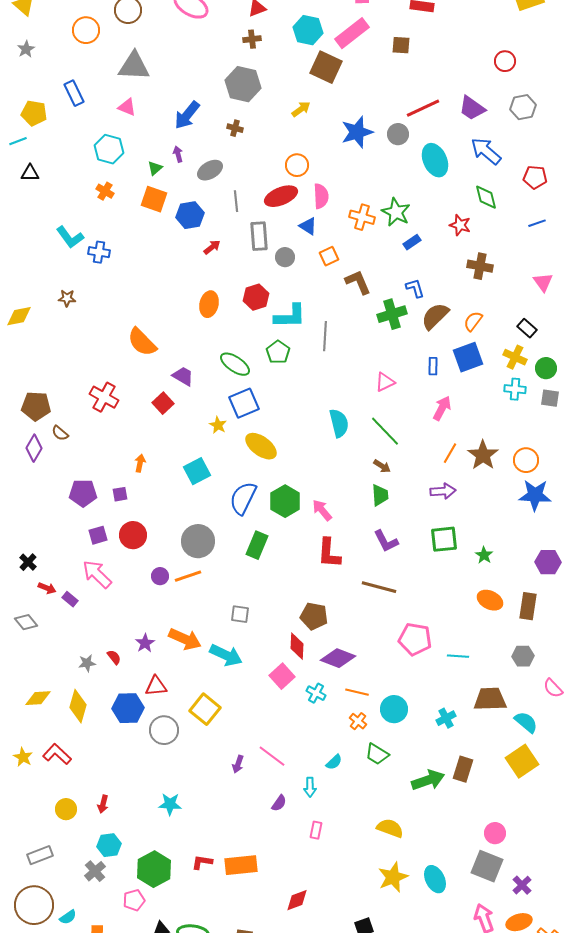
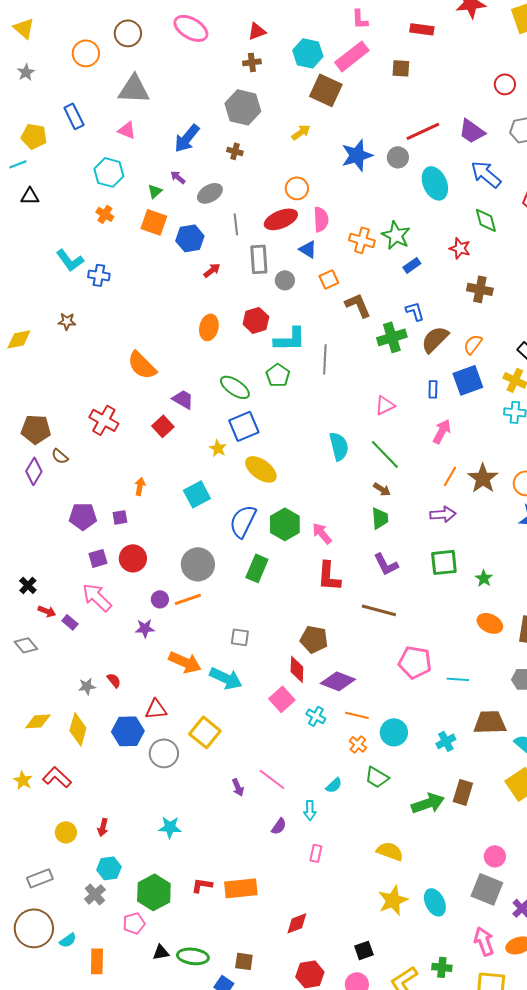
purple arrow: (178, 154) -> (178, 177), turned -35
purple star: (145, 643) -> (145, 628), moved, turned 30
purple arrow: (238, 764) -> (238, 787), turned -42

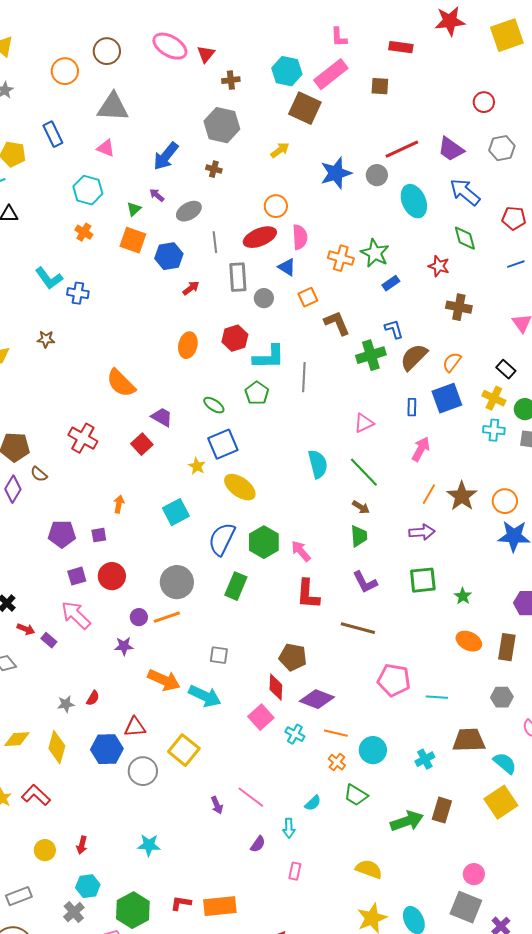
red triangle: (257, 31) -> (206, 54), moved, turned -30
green ellipse: (235, 387) -> (214, 405), size x0.7
red semicircle: (114, 680) -> (93, 698), turned 70

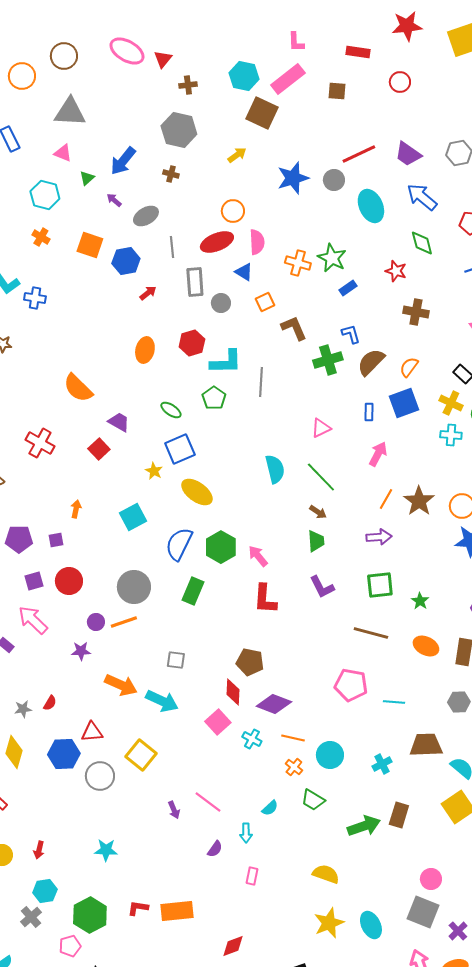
red circle: (484, 102) -> (400, 82), moved
green triangle: (134, 209) -> (87, 178), moved
brown line: (358, 628) -> (371, 633), moved

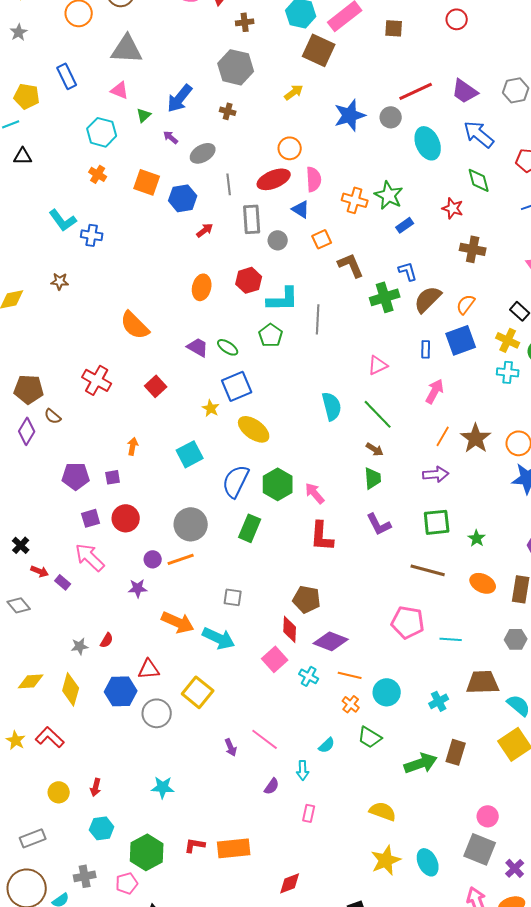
purple trapezoid: (119, 422) -> (198, 347), moved
gray cross: (31, 917) -> (85, 876), moved, turned 30

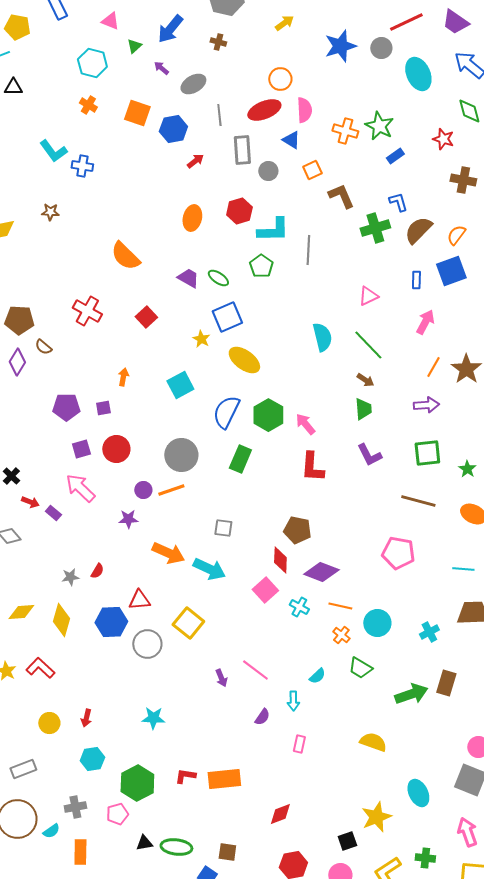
cyan line: (451, 639) -> (463, 569), moved
yellow star: (386, 860) -> (376, 817), moved

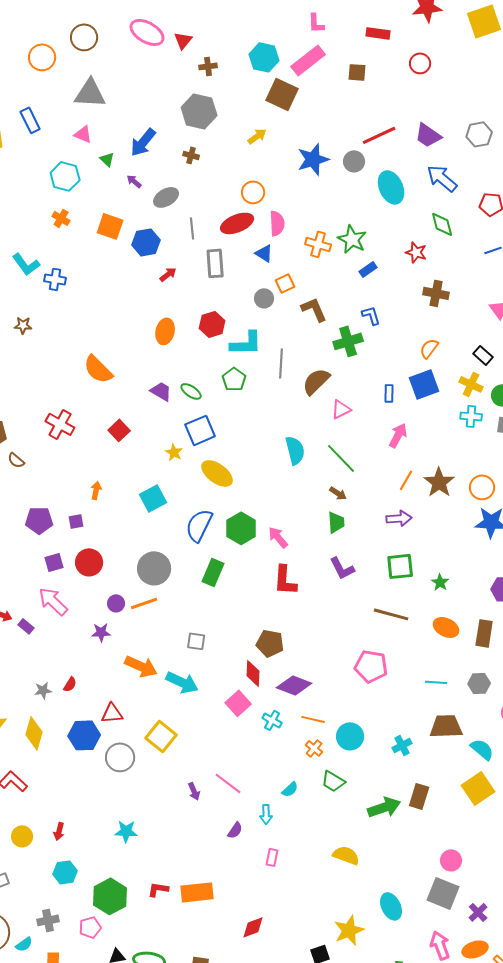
green triangle: (134, 46) -> (107, 159), turned -35
gray circle: (268, 171) -> (264, 298), moved
brown semicircle: (418, 230) -> (316, 381), moved

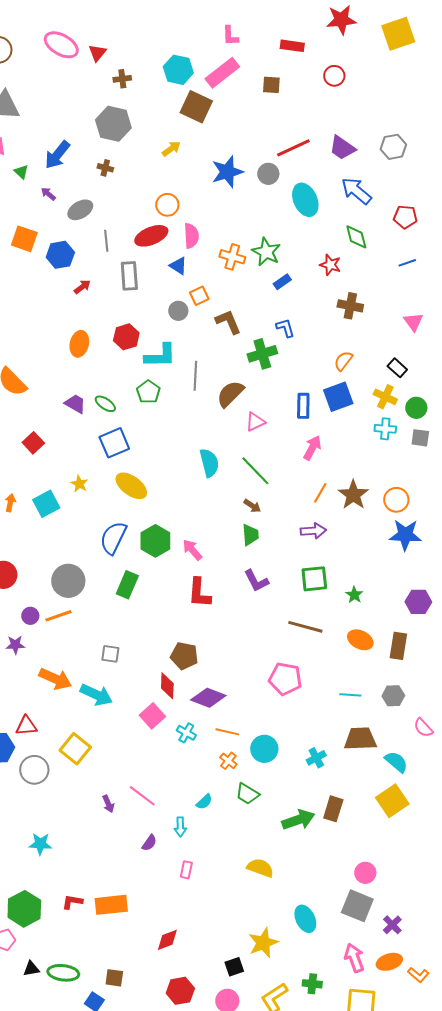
blue rectangle: (389, 393) -> (303, 406), size x1.4
yellow star: (174, 452) -> (79, 484), moved
cyan square: (153, 498) -> (46, 504), moved

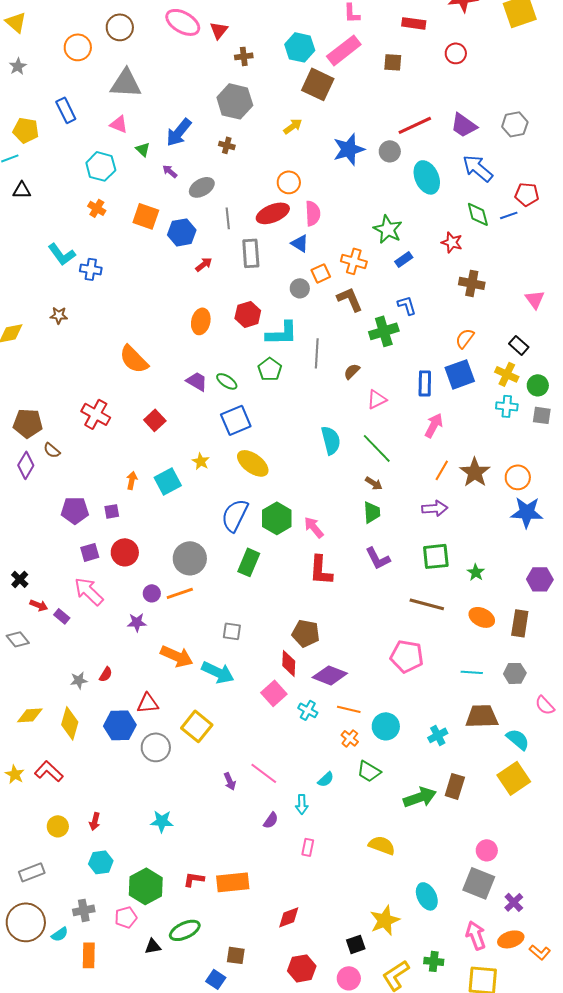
orange cross: (232, 257) -> (354, 261), moved
blue line: (407, 263) -> (509, 215), moved
brown semicircle: (230, 394) -> (352, 371), size x0.6
green ellipse: (63, 973) -> (185, 930), moved, turned -32

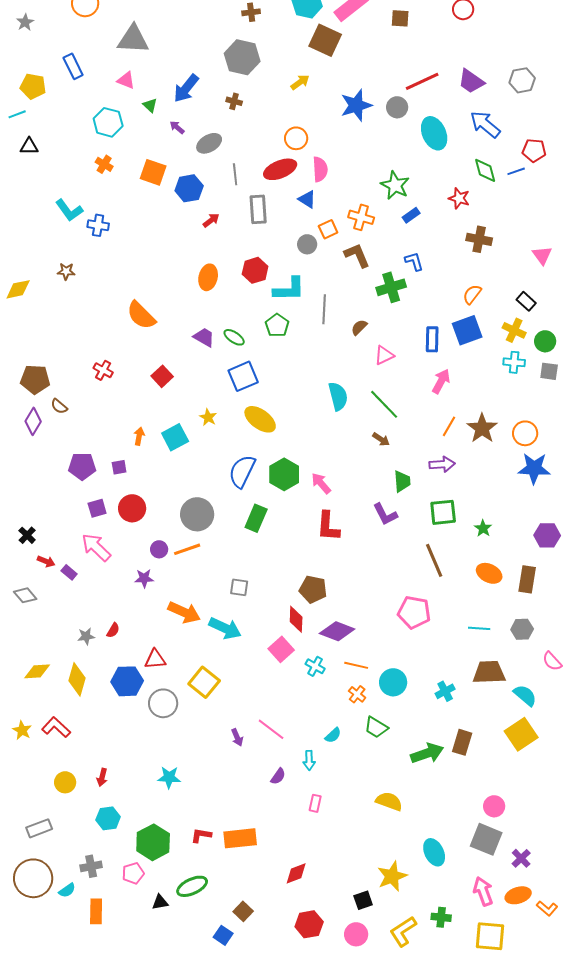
red cross: (96, 414) -> (103, 370), size x0.7
green trapezoid: (372, 512) -> (402, 481), moved
brown line: (427, 604) -> (434, 560), turned 52
brown square: (236, 955) -> (243, 911), turned 36

